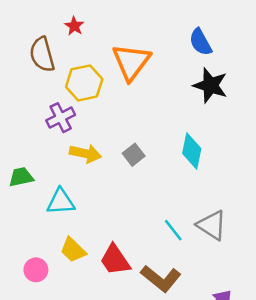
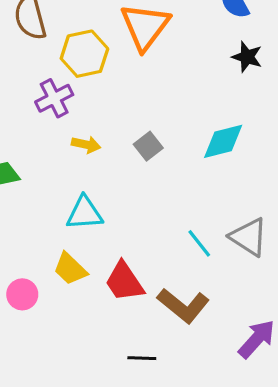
black star: (210, 85) -> (247, 57), size x0.7
cyan diamond: (192, 151) -> (223, 141), turned 64
yellow arrow: (85, 153) -> (86, 145), size x0.7
cyan triangle: (61, 202) -> (84, 213), moved

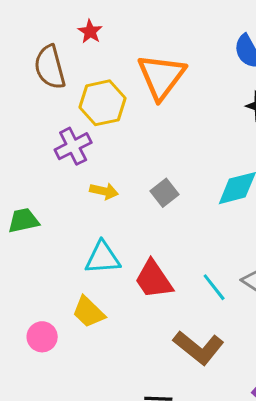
red trapezoid: (124, 282) -> (154, 279), moved

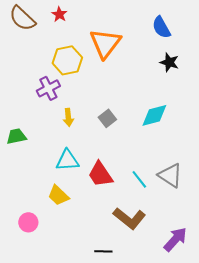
brown semicircle: (50, 67) -> (22, 18), moved, turned -32
yellow arrow: (104, 191) -> (68, 117), turned 72
pink circle: (42, 337) -> (28, 222), moved

